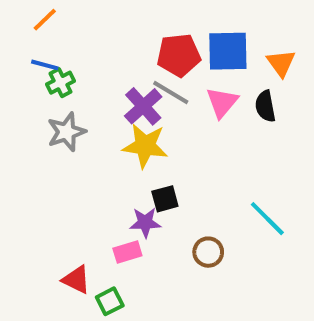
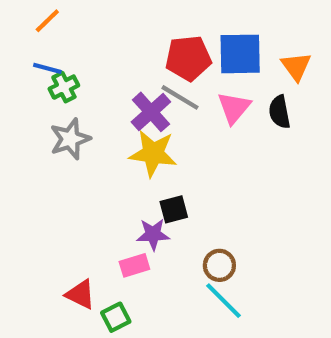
cyan line: (267, 219) -> (224, 301), moved

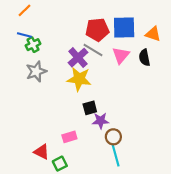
orange triangle: (296, 66) -> (153, 34), turned -35
purple star: (153, 234) -> (100, 121), moved
cyan line: (224, 301) -> (115, 155), turned 30

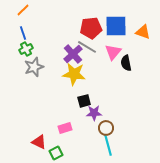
blue line: (24, 35) -> (23, 33), turned 56
green cross: (33, 45) -> (26, 49), moved
black semicircle: (144, 58) -> (126, 63), moved

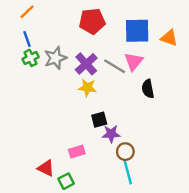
red pentagon: (91, 28) -> (92, 21), moved
gray line: (87, 47) -> (115, 66), moved
black semicircle: (126, 63) -> (148, 89), moved
gray star: (34, 67) -> (55, 58), moved
yellow star: (74, 74) -> (87, 88), size x0.7

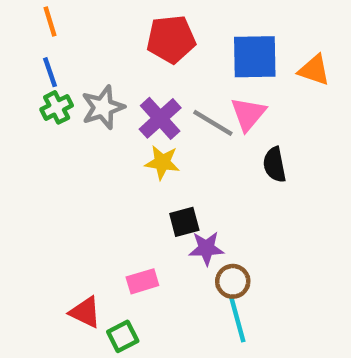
orange line: (27, 12) -> (50, 22), turned -63

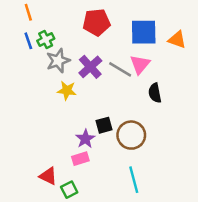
green cross: (57, 107) -> (46, 40), moved
yellow star: (162, 162) -> (67, 90), moved
purple star: (206, 248) -> (85, 139), moved, turned -30
brown circle: (233, 281) -> (131, 135), moved, size x1.5

